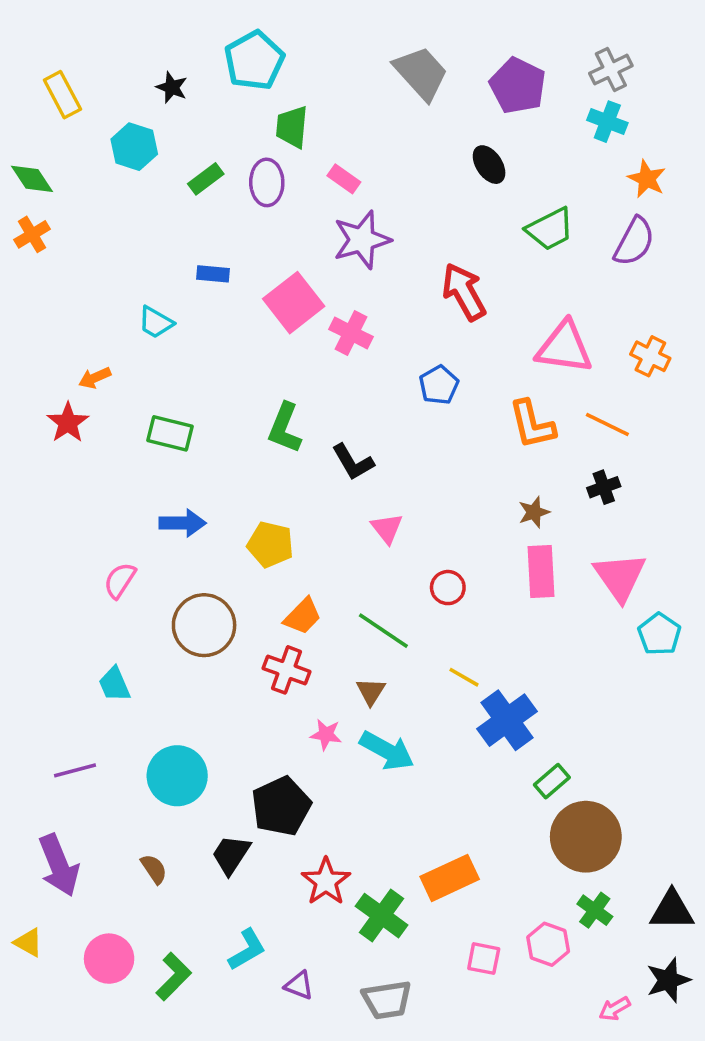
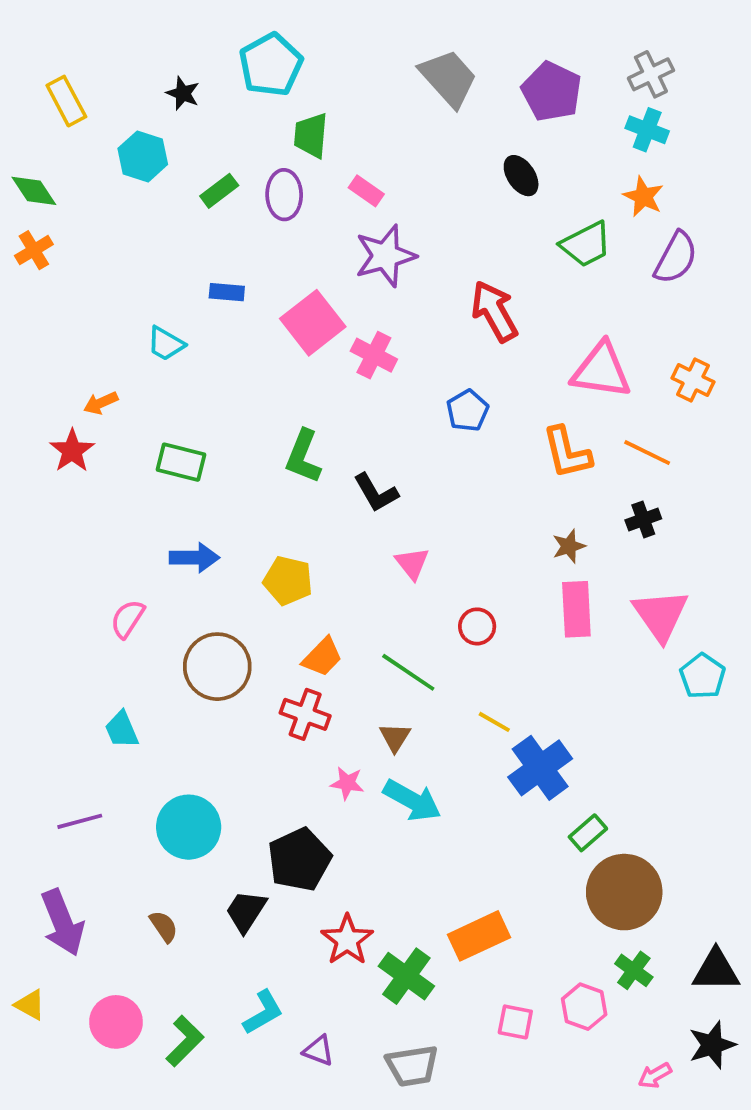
orange star: (647, 179) -> (643, 197), moved

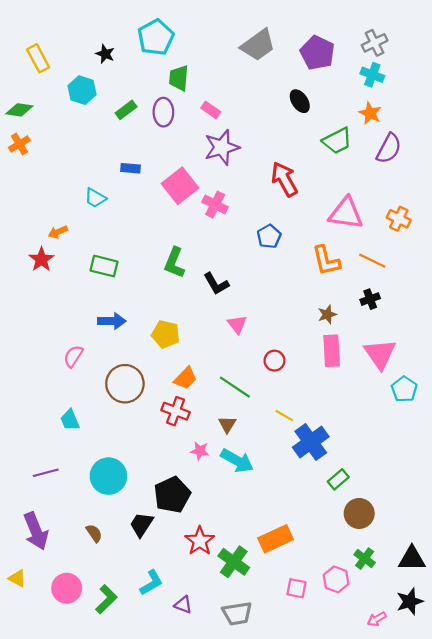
gray trapezoid: (448, 78) -> (258, 45), turned 96
green diamond: (34, 191) -> (19, 110), turned -48
brown circle: (624, 892) -> (359, 513), size x0.7

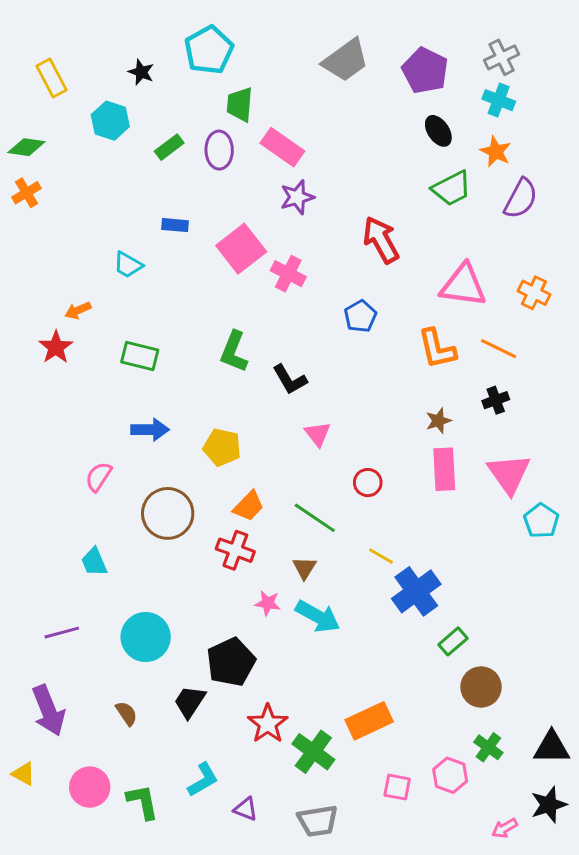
black ellipse: (300, 101) -> (438, 131), moved
pink rectangle: (211, 110) -> (282, 147), size x1.6
purple star: (222, 147) -> (297, 197), size x0.7
green L-shape: (106, 599) -> (143, 802), turned -56

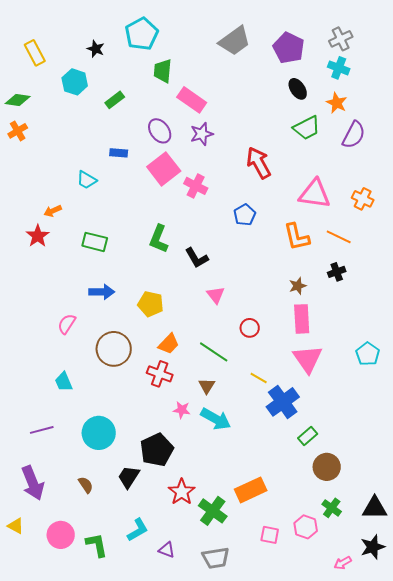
purple ellipse: (219, 150) -> (160, 131), moved, turned -35
pink triangle: (509, 474) -> (308, 359), moved

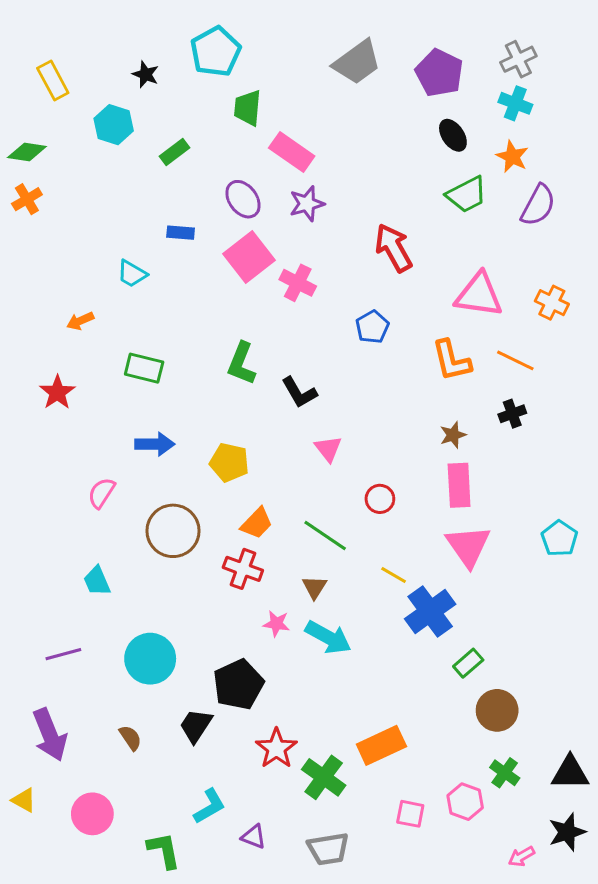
red star: (38, 236) -> (57, 392), moved
green L-shape: (97, 545) -> (164, 850), moved

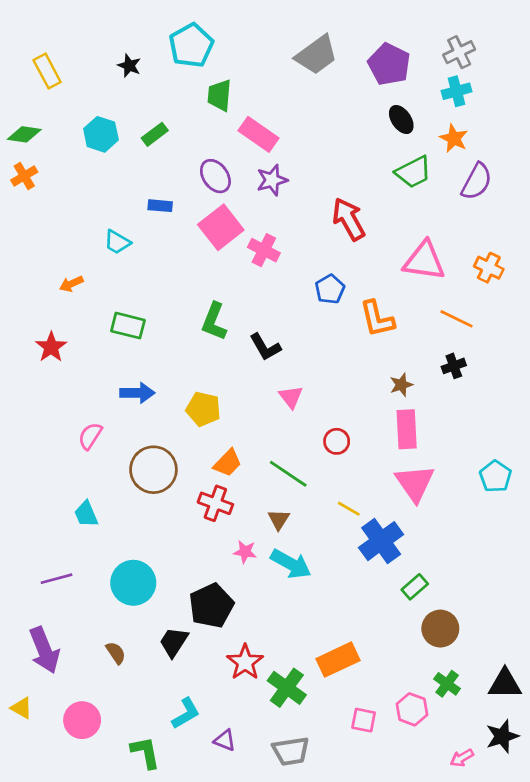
cyan cross: (515, 103) -> (456, 91), turned -36
cyan hexagon: (114, 125) -> (101, 134), moved
orange L-shape: (451, 360) -> (377, 319), moved

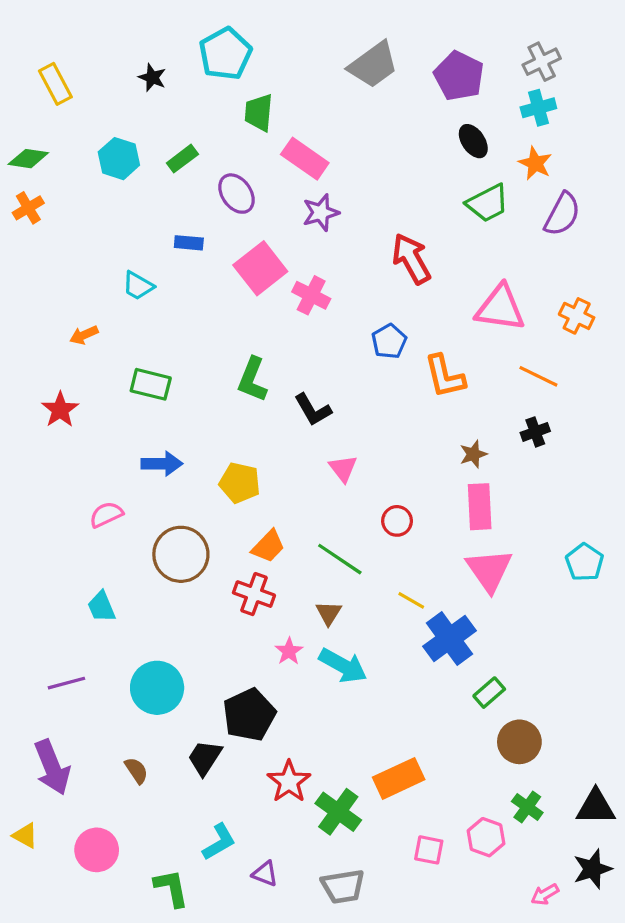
purple ellipse: (215, 176) -> (237, 194), moved
pink semicircle: (90, 436) -> (106, 515), turned 32
pink star: (245, 552) -> (289, 651), turned 30

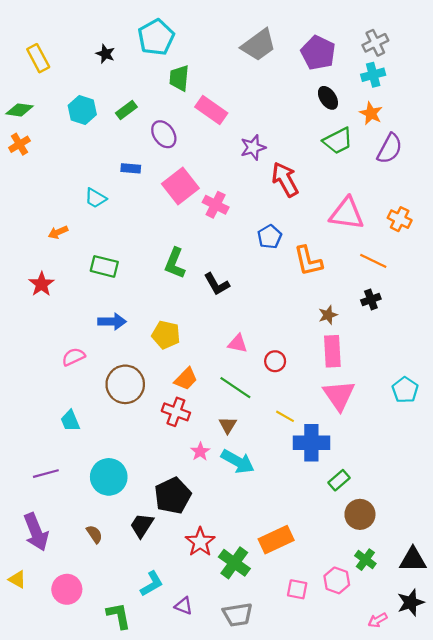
purple star: (321, 213) -> (253, 147), moved
pink triangle: (343, 468) -> (238, 344), moved, turned -40
blue cross: (449, 639) -> (311, 443), turned 36

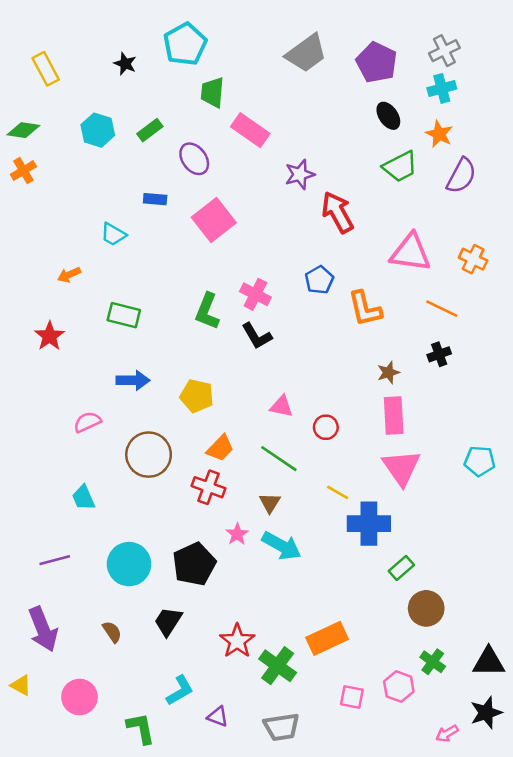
pink cross: (216, 205) -> (255, 294), moved
cyan pentagon: (405, 390) -> (480, 461), turned -30
black pentagon: (173, 496) -> (194, 564), moved

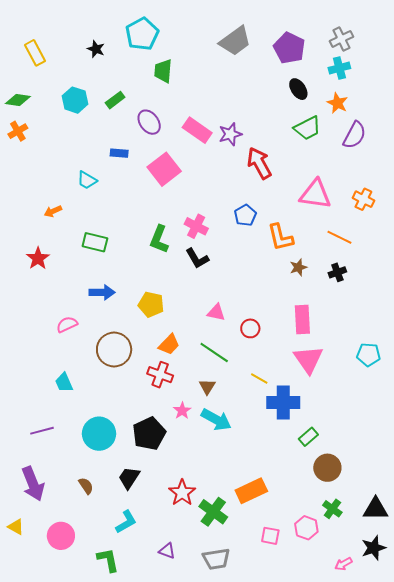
pink rectangle: (250, 130) -> (197, 130), moved
brown star: (388, 373) -> (298, 267), moved
cyan L-shape: (180, 690) -> (126, 522), moved

